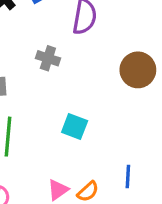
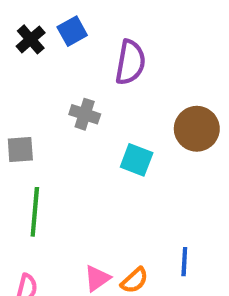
cyan square: (75, 127) -> (137, 160), moved

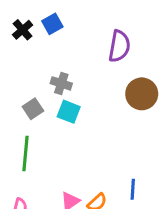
purple semicircle: (130, 62) -> (119, 46), moved
gray square: (20, 150) -> (33, 109), moved, turned -30
cyan square: (137, 160) -> (69, 112), moved

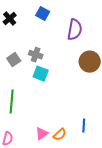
blue square: (52, 24) -> (43, 14), moved, turned -32
gray square: (33, 109) -> (14, 60), moved

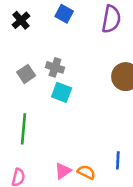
purple semicircle: (75, 30) -> (111, 19), moved
orange semicircle: (60, 135) -> (86, 172), turned -112

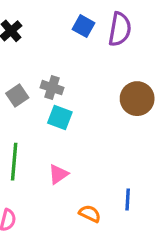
blue square: (64, 14) -> (84, 26), moved
pink triangle: (63, 171) -> (58, 174), moved

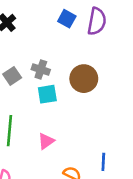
brown circle: (137, 99) -> (84, 79), moved
cyan square: (60, 118) -> (47, 94), turned -30

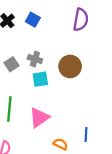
blue square: (67, 19) -> (33, 20), moved
pink triangle: (46, 141) -> (39, 118), size x1.5

